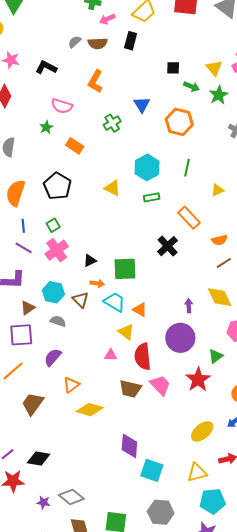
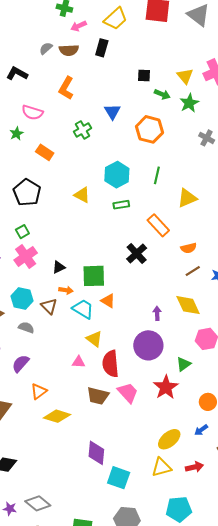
yellow triangle: (217, 190) -> (187, 198), size x1.5
orange triangle: (140, 310) -> (108, 301), moved
yellow triangle: (197, 473) -> (161, 467), moved

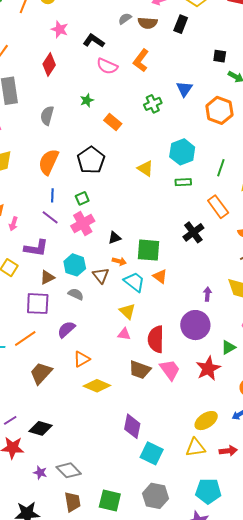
pink semicircle: (32, 112) -> (107, 66), moved
green line: (157, 175) -> (221, 168), moved
yellow triangle: (94, 339) -> (127, 311), moved

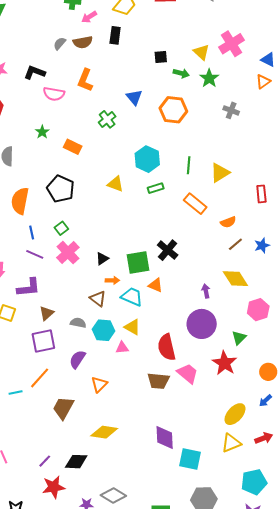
black cross: (193, 232) -> (168, 250), moved
cyan hexagon: (75, 265) -> (103, 330), moved
pink triangle: (124, 334) -> (122, 348), moved
yellow diamond: (97, 386) -> (104, 432), moved

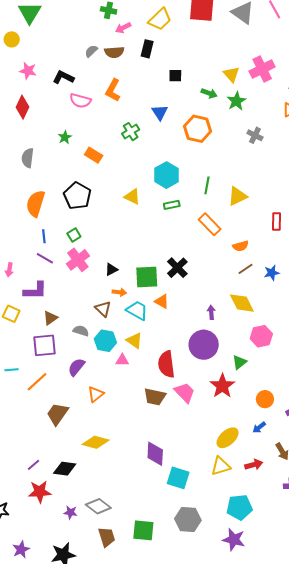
black square: (161, 57) -> (175, 76), moved
cyan line: (16, 393) -> (11, 370), moved

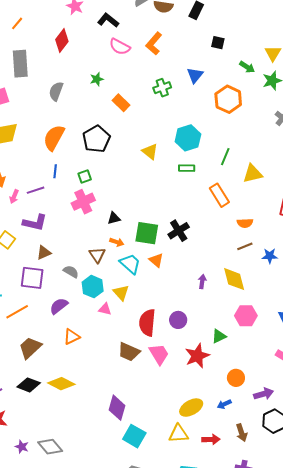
purple line: (45, 258) -> (36, 190), moved, turned -60
purple circle: (204, 345) -> (178, 320), moved, size x0.6
black diamond: (65, 469) -> (29, 385), moved

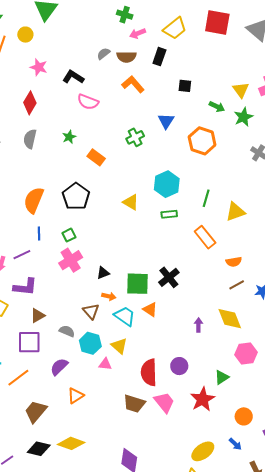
orange L-shape: (154, 44) -> (133, 84), moved, turned 105
gray semicircle: (56, 91) -> (30, 139), moved
blue arrow: (224, 404) -> (235, 444), turned -104

